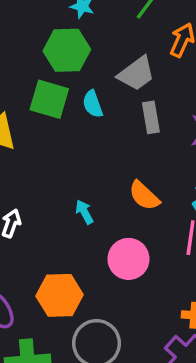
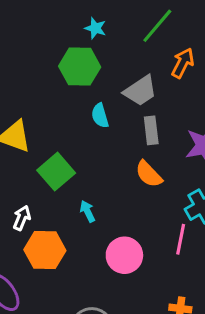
green square: (49, 99) -> (56, 172), moved, turned 30
orange semicircle: (144, 196) -> (149, 174), moved
orange hexagon: (60, 295) -> (45, 250), moved

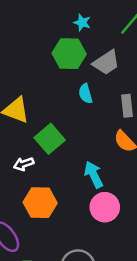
gray trapezoid: (140, 91) -> (106, 62), moved
cyan arrow: (87, 211) -> (94, 175), moved, size x1.5
white arrow: (22, 218) -> (24, 164), moved, turned -132

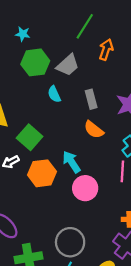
cyan star: (82, 23) -> (23, 34), moved
orange hexagon: (40, 203) -> (42, 173), moved

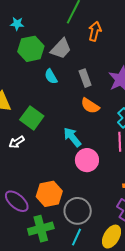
orange hexagon: (42, 173) -> (49, 194), moved

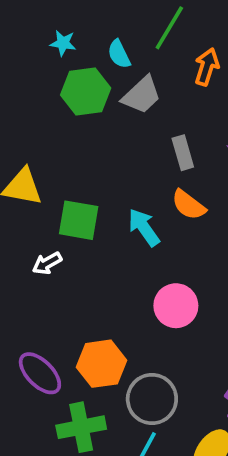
cyan semicircle: (51, 76) -> (119, 54), moved
green square: (32, 118) -> (79, 220), turned -30
cyan arrow: (72, 137) -> (144, 227), moved

